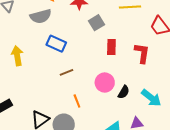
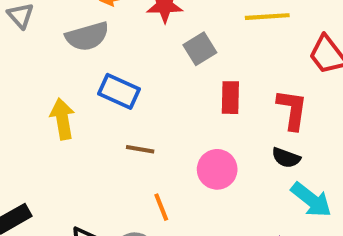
yellow arrow: (17, 56) -> (62, 119), moved
brown line: (67, 72) -> (140, 149), turned 32
black semicircle: (124, 92) -> (286, 158), moved, turned 80

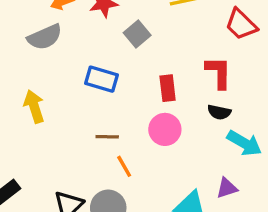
blue rectangle: (119, 91) -> (101, 79), moved
red rectangle: (230, 98) -> (168, 88), moved
brown line: (140, 149) -> (107, 137), moved

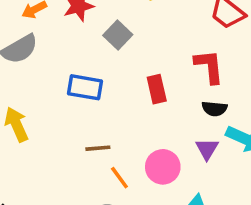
pink circle: (165, 129) -> (163, 167), moved
purple triangle: (227, 188) -> (207, 149), moved, turned -35

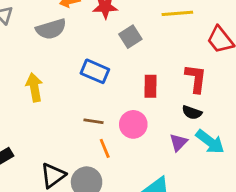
pink circle: (163, 167) -> (133, 124), moved

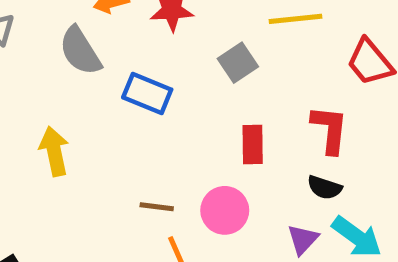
gray semicircle: (51, 29) -> (80, 51), turned 76
gray square: (130, 37) -> (238, 63), moved
blue rectangle: (95, 71) -> (147, 94), moved

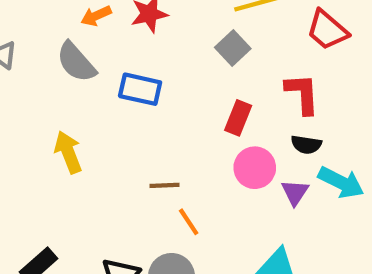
gray square: (238, 63) -> (233, 48), moved
red rectangle: (253, 144) -> (238, 118), turned 32
pink circle: (225, 210) -> (255, 168), moved

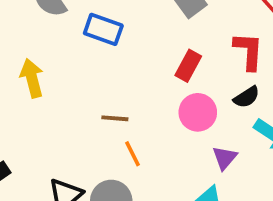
black semicircle: (306, 145) -> (247, 97), turned -48
purple triangle: (295, 192) -> (225, 158), moved

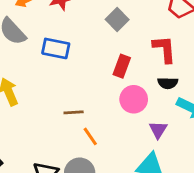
black semicircle: (247, 97) -> (168, 83), turned 42

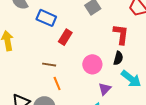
red rectangle: (122, 66) -> (65, 37), moved
black semicircle: (168, 83) -> (118, 58), turned -88

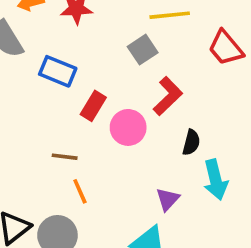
red L-shape: (121, 34) -> (168, 96), moved, turned 40
pink circle: (92, 64) -> (128, 127), moved
cyan arrow: (131, 79) -> (216, 180), turned 40

